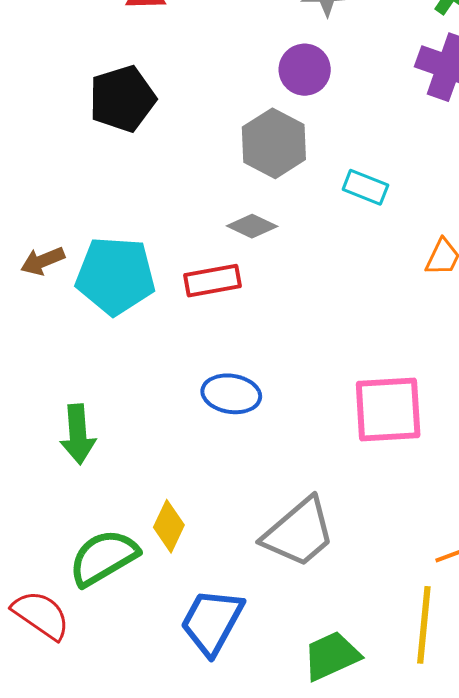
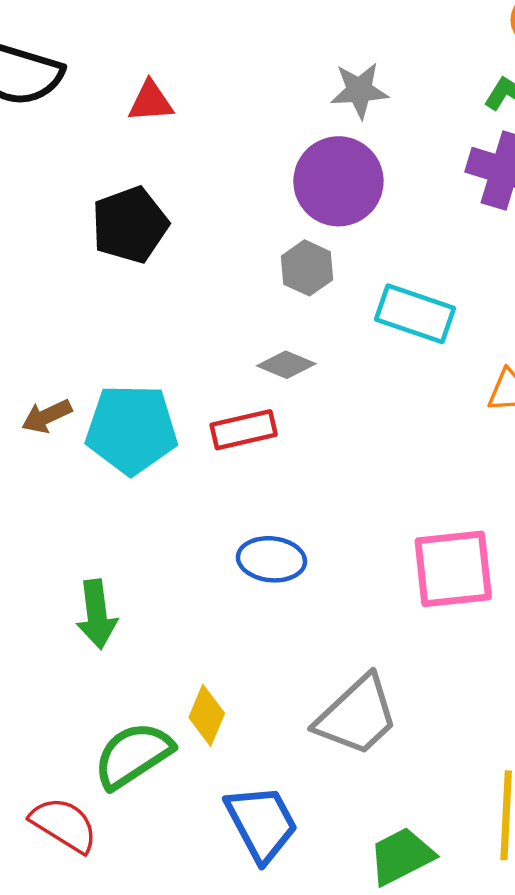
purple circle: (305, 70) -> (338, 181), size x1.5
gray hexagon: (274, 143) -> (307, 268), size x0.7
cyan rectangle: (365, 187) -> (415, 314), size x1.5
blue trapezoid: (212, 622) -> (261, 823), turned 126

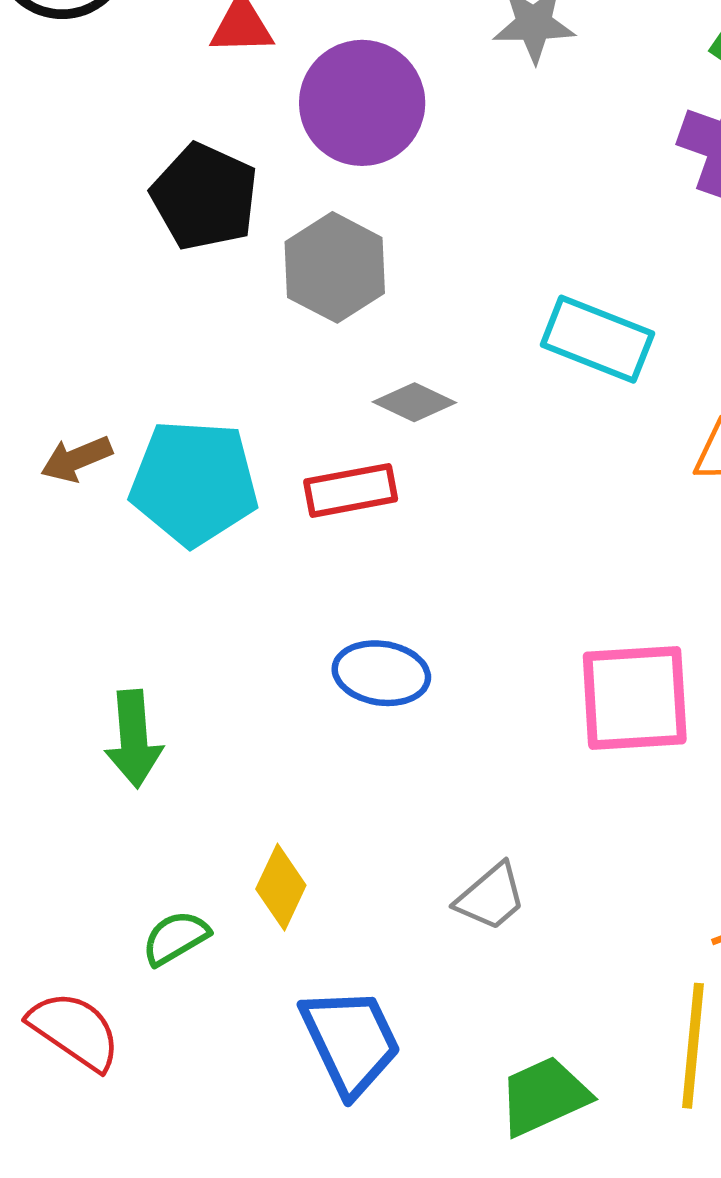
purple circle: (338, 181) -> (362, 103), moved
black pentagon: (130, 225) -> (205, 197), turned -30
gray hexagon: (307, 268) -> (335, 267), moved, size x1.4
gray trapezoid: (357, 716) -> (491, 897), size x0.6
green semicircle: (133, 755) -> (176, 938), size x0.6

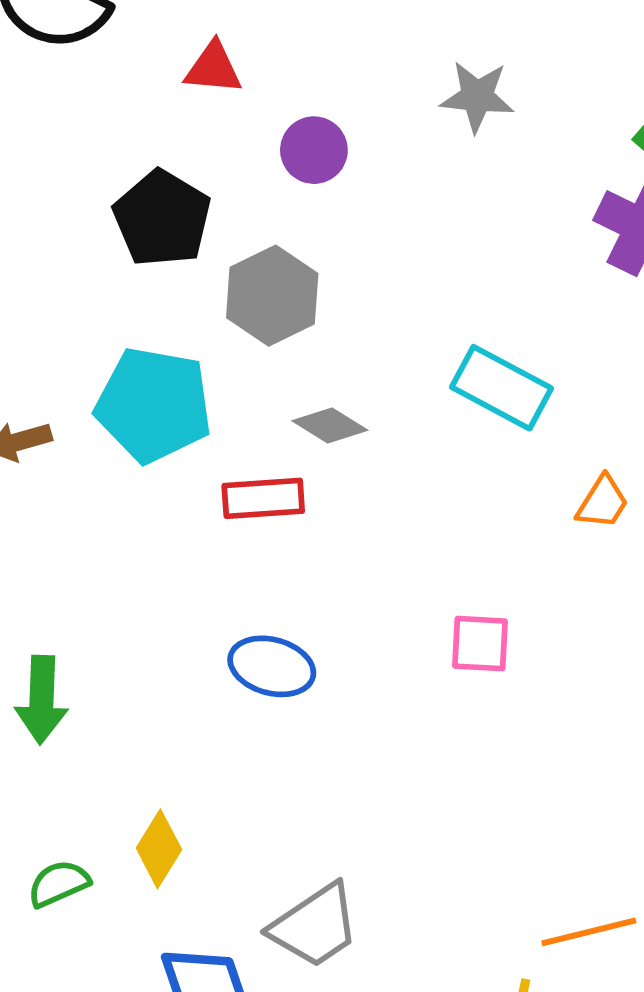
purple circle: (362, 103) -> (314, 150), size x0.6
cyan pentagon: (194, 483) -> (154, 405), moved
pink square: (635, 698) -> (480, 644), moved, size x0.6
gray trapezoid: (491, 897) -> (315, 926), moved, size x1.4

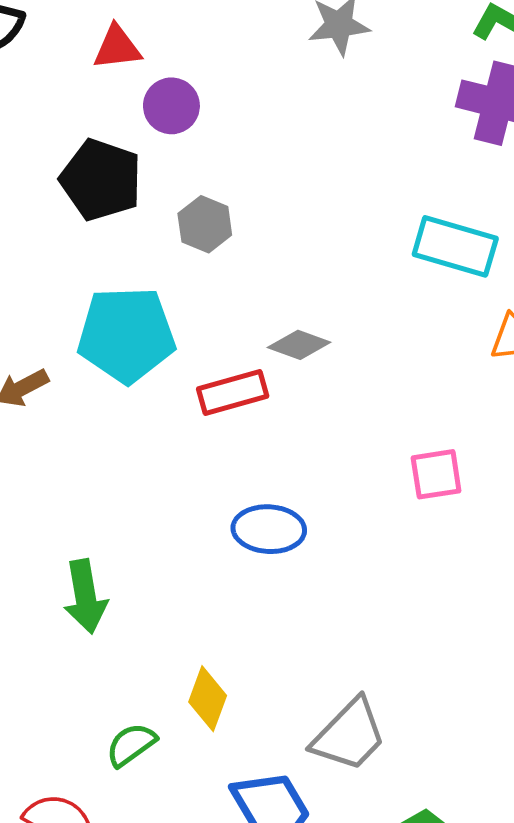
purple circle: (314, 150) -> (171, 106), moved
gray hexagon: (272, 296) -> (205, 224), size x0.7
cyan rectangle: (502, 388) -> (455, 246), moved
gray diamond: (330, 425) -> (299, 345), moved

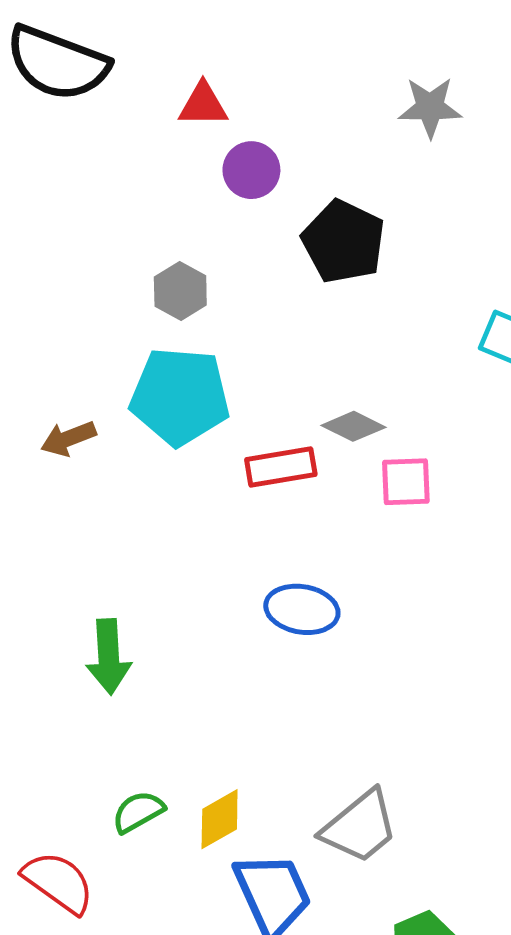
black pentagon: (101, 180) -> (344, 242), moved
gray hexagon: (205, 224) -> (180, 291), moved
pink square: (436, 474) -> (406, 482), moved
yellow diamond: (208, 699) -> (220, 819), moved, turned 34

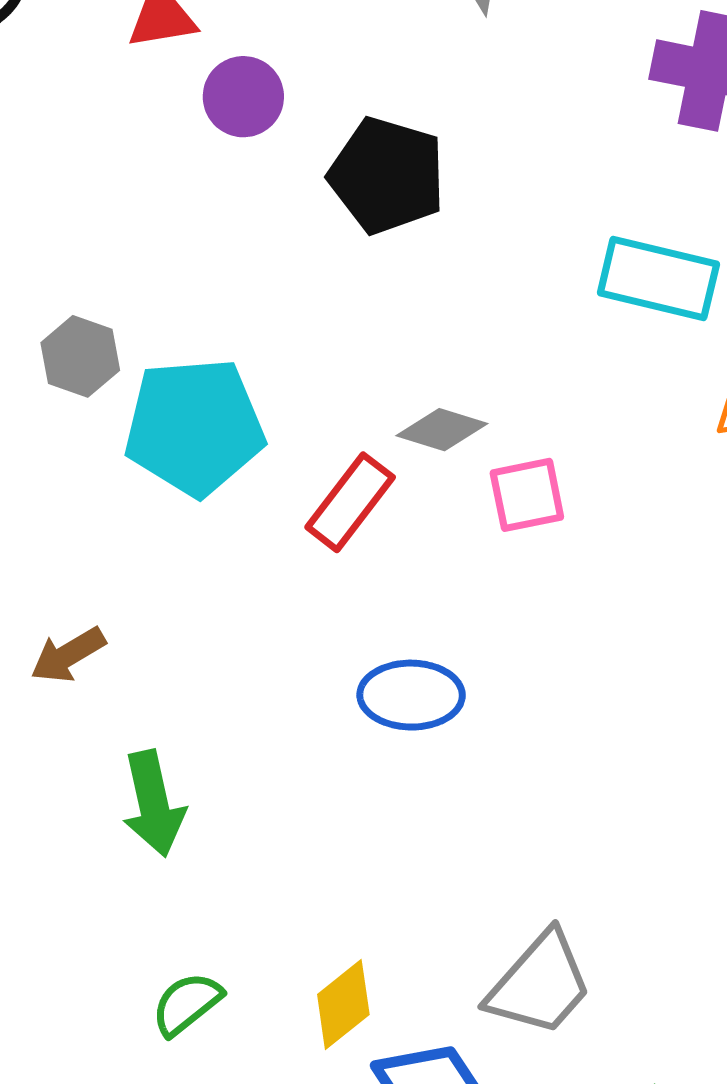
gray hexagon: (180, 291) -> (80, 356), moved
brown arrow: (68, 438) -> (68, 655), moved
red rectangle: (281, 467) -> (350, 502), turned -34
green semicircle: (138, 812) -> (187, 1004), moved

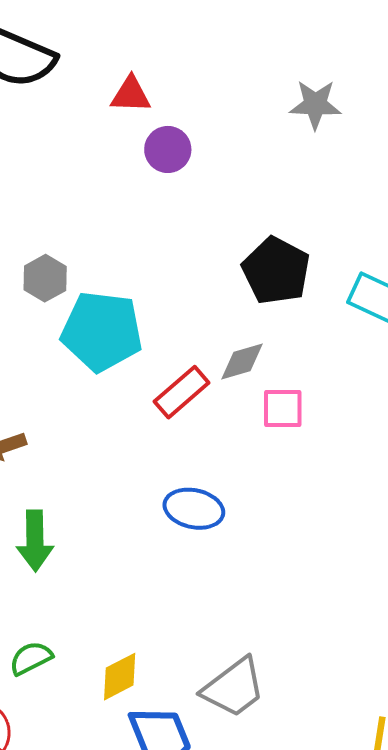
black pentagon: (387, 176) -> (276, 271), moved
gray diamond: (442, 430) -> (242, 362), turned -45

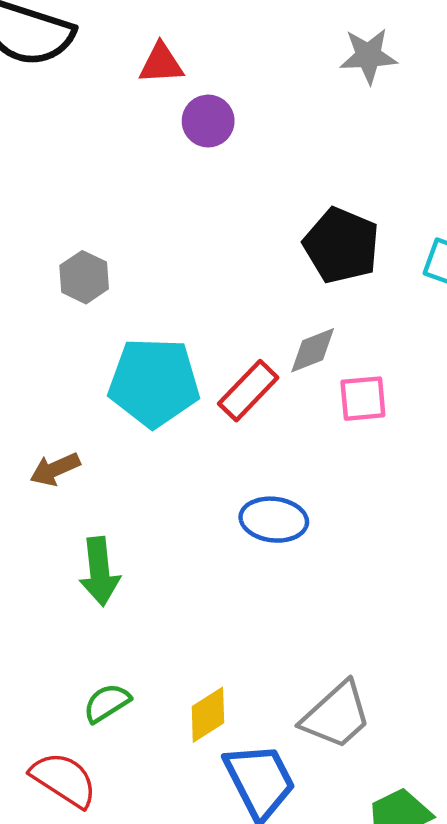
cyan pentagon: (102, 331) -> (154, 382), moved

